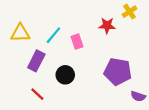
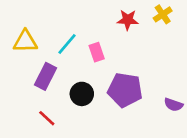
red star: (107, 26) -> (128, 20), moved
purple pentagon: (118, 72) -> (125, 90), moved
purple semicircle: (138, 96) -> (173, 105), moved

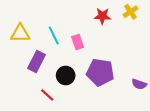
cyan line: (67, 44) -> (54, 36), turned -66
red line: (47, 118) -> (47, 95), moved

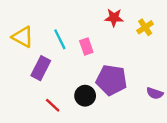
yellow cross: (130, 12) -> (145, 27), moved
yellow triangle: (20, 33) -> (23, 37), turned 30
black circle: (66, 75) -> (85, 96), moved

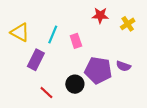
cyan line: (60, 39) -> (53, 34), turned 48
purple semicircle: (155, 93) -> (123, 66), moved

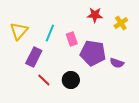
yellow triangle: (20, 32) -> (19, 31), turned 42
purple pentagon: (98, 70) -> (93, 53), moved
red line: (46, 93) -> (44, 80), moved

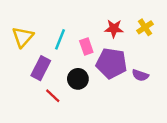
red star: (95, 15) -> (114, 29), moved
black circle: (71, 80) -> (78, 79), moved

